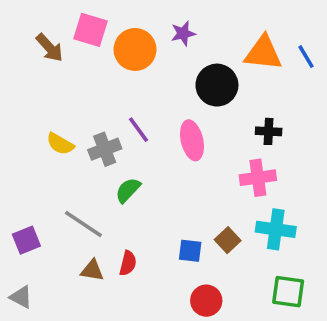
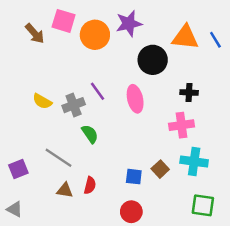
purple star: (183, 33) -> (129, 23), size x1.5
green semicircle: (128, 190) -> (90, 134), turned 102
red circle: (206, 301) -> (131, 212), moved

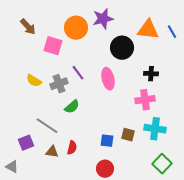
pink square: (64, 21) -> (53, 46), moved
green semicircle: (90, 134) -> (72, 107), turned 84
purple square: (18, 169) -> (26, 143), moved
brown square: (160, 169) -> (128, 135), turned -32
green square: (203, 205) -> (162, 164), turned 36

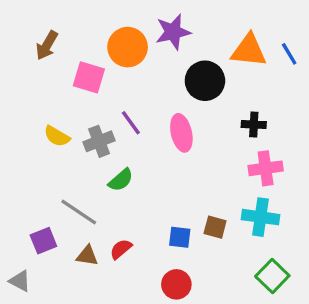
brown arrow: (28, 27) -> (47, 45), turned 72
pink cross: (145, 100) -> (266, 168), moved
red semicircle: (72, 148) -> (121, 249), turned -144

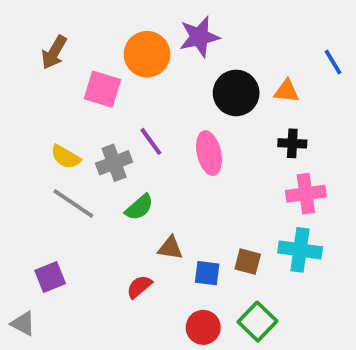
orange triangle: (249, 50) -> (286, 91), moved, size x0.6
gray line: (79, 212) -> (73, 203), moved
brown triangle: (87, 256) -> (170, 248), moved
green square: (272, 276) -> (257, 322), moved

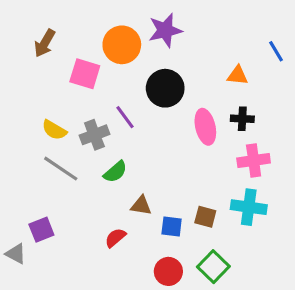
black circle: (236, 93) -> (165, 88), moved
pink ellipse: (209, 153) -> (205, 127), moved
gray triangle: (23, 324) -> (16, 254), moved

